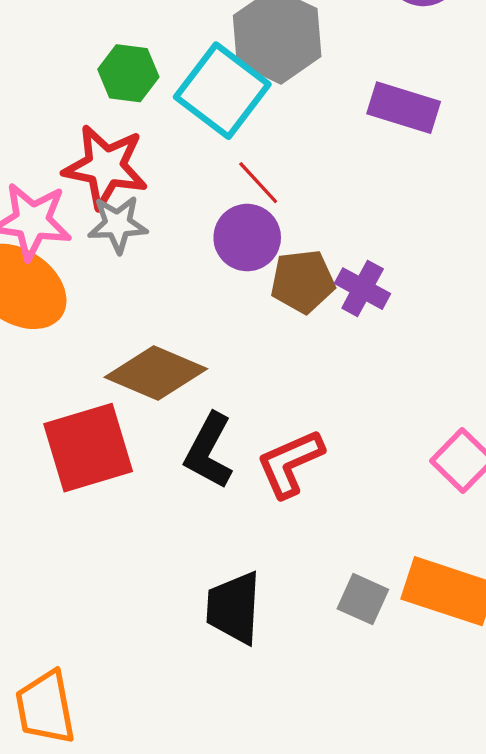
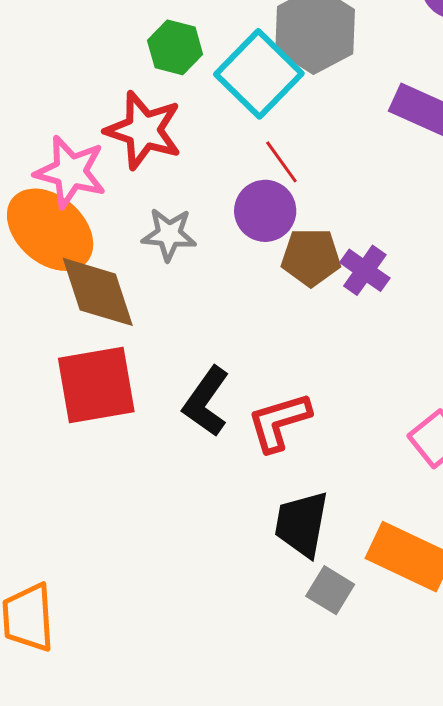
gray star: (118, 224) -> (169, 234), moved
brown diamond: (156, 373) -> (98, 292), moved, turned 42
gray square: (363, 599) -> (330, 590), moved
black trapezoid: (234, 608) -> (302, 524), moved

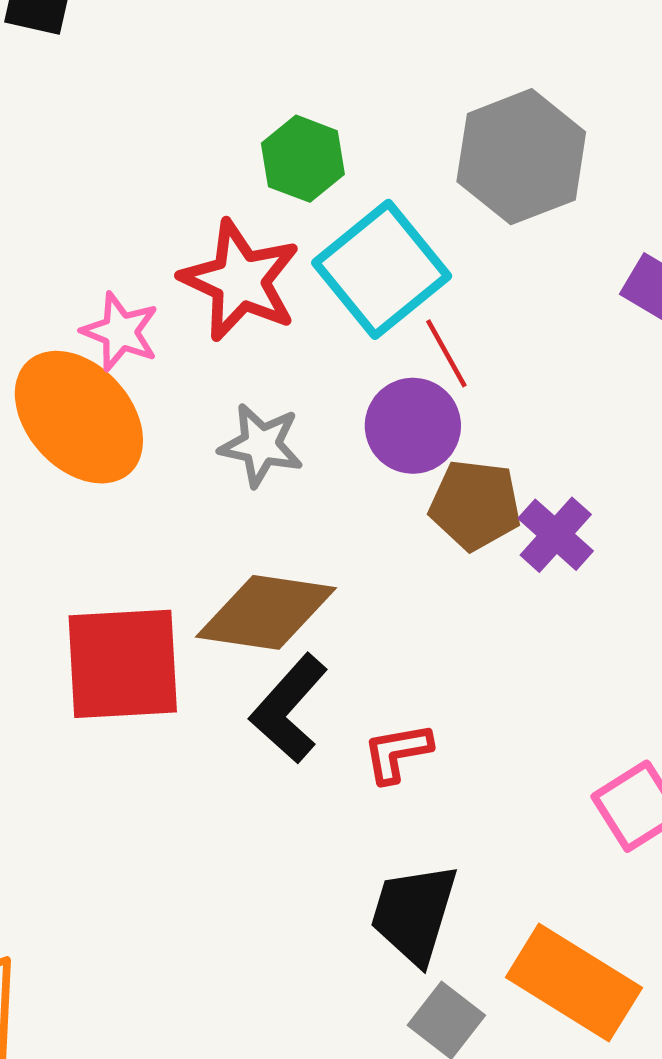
cyan square: (259, 74) -> (382, 269), moved
pink star: (70, 172) -> (120, 332), size x0.7
brown diamond: (98, 292) -> (266, 612), moved, turned -70
red L-shape: (279, 422) -> (397, 753), size x0.7

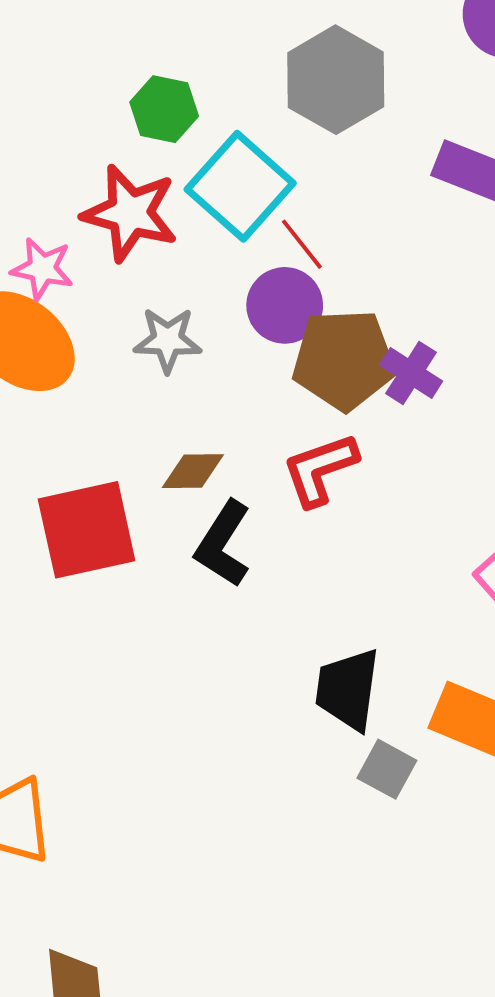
brown pentagon: (475, 505) -> (344, 360), size x1.4
brown diamond: (266, 612) -> (193, 471), size x0.6
red L-shape: (397, 753) -> (320, 469), moved, size x1.4

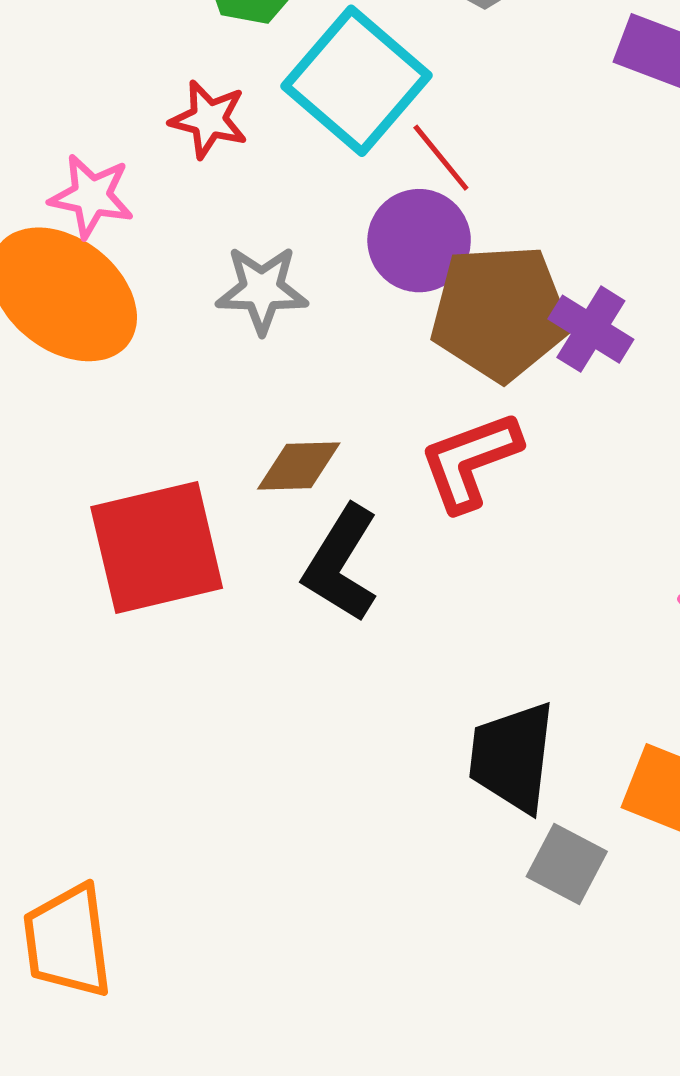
red star: (130, 213) -> (209, 119), size x0.6

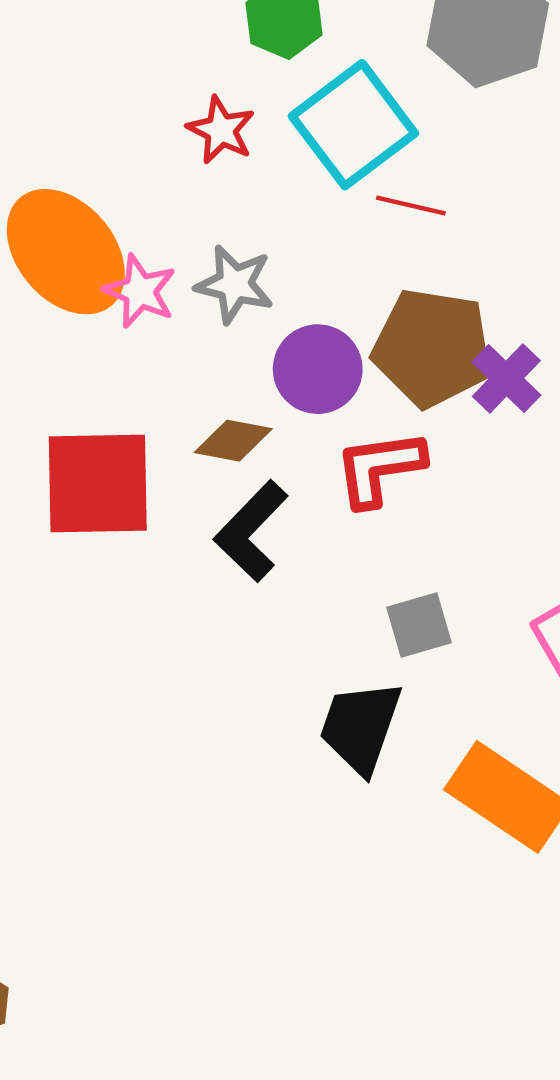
red line: (441, 158) -> (411, 205), turned -50
pink star: (91, 196) -> (140, 291), moved
purple circle: (419, 241) -> (318, 369), moved
gray square: (567, 864) -> (419, 625), moved, turned 34

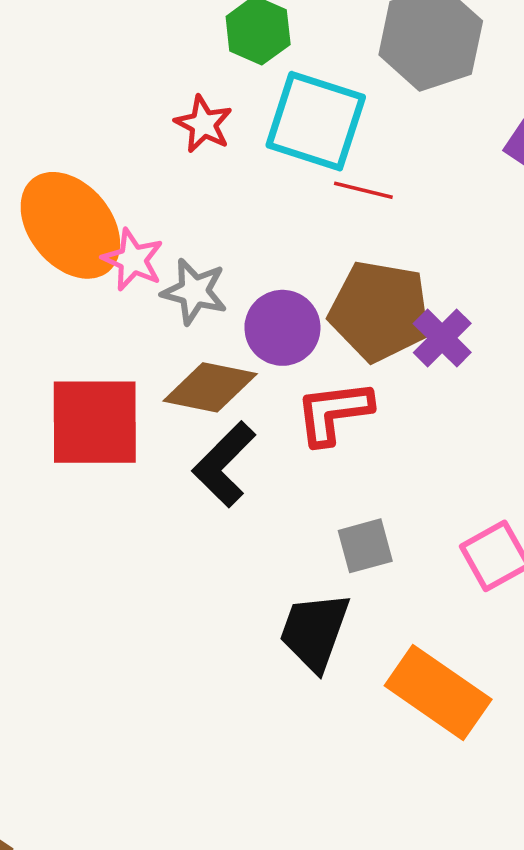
cyan square: (353, 125) -> (316, 121), turned -36
gray star: (235, 284) -> (194, 291), moved
brown diamond: (233, 441) -> (210, 387), size x1.4

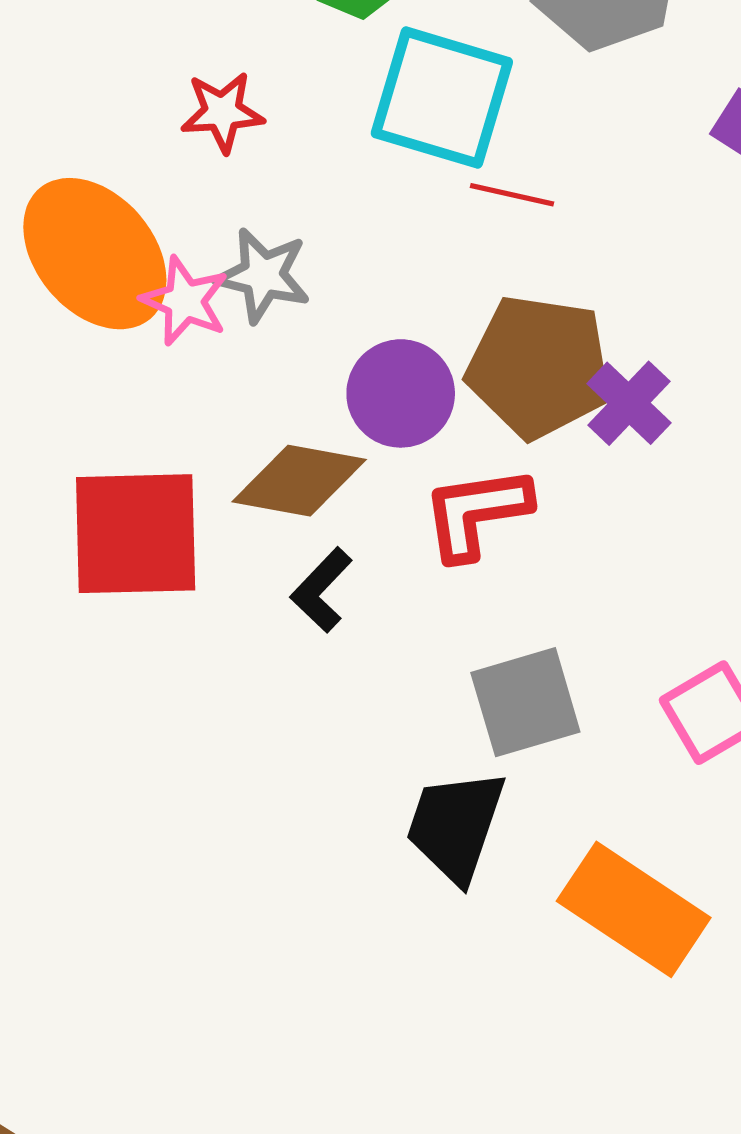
red star: (203, 124) -> (222, 112), moved, turned -30
gray star: (194, 291) -> (263, 275), moved
black L-shape: (224, 464) -> (321, 590), size x0.7
gray square: (365, 546) -> (525, 702), size x1.4

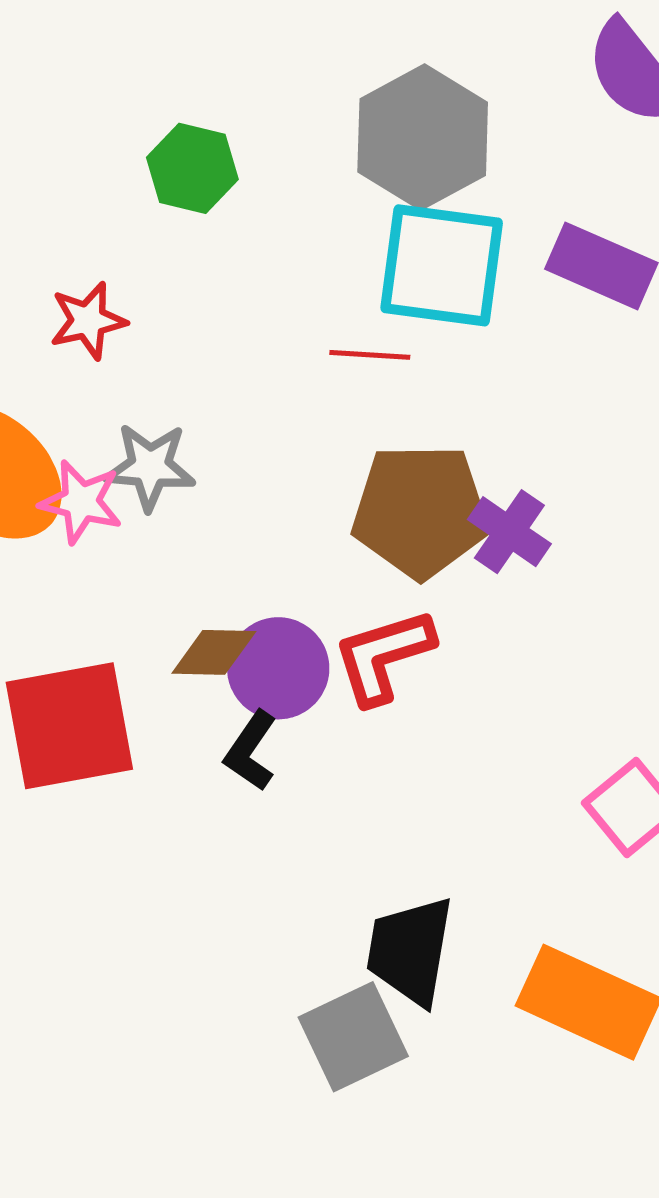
cyan square: (442, 98) -> (442, 265), moved
purple circle: (401, 393) -> (278, 668), moved
brown diamond: (299, 481) -> (214, 652), size x0.7
gray square: (525, 702) -> (353, 1037), moved

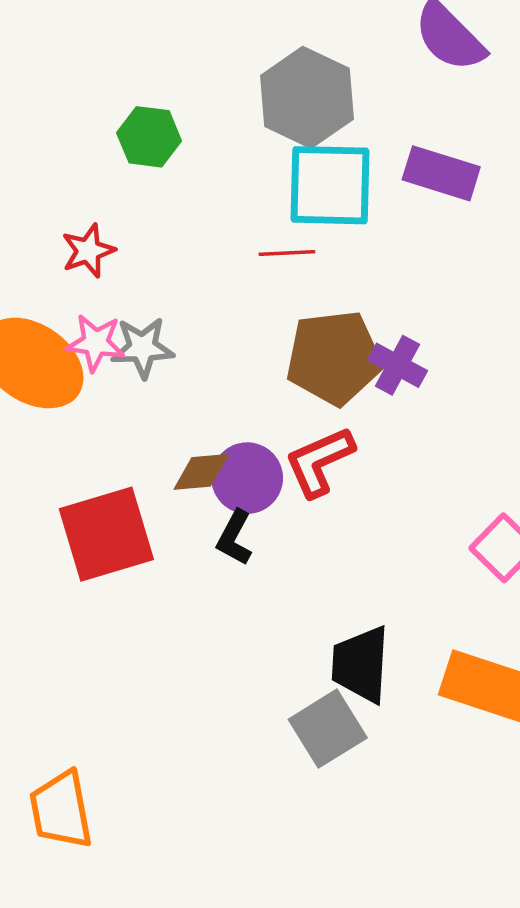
pink star: (81, 502) -> (96, 343), moved

